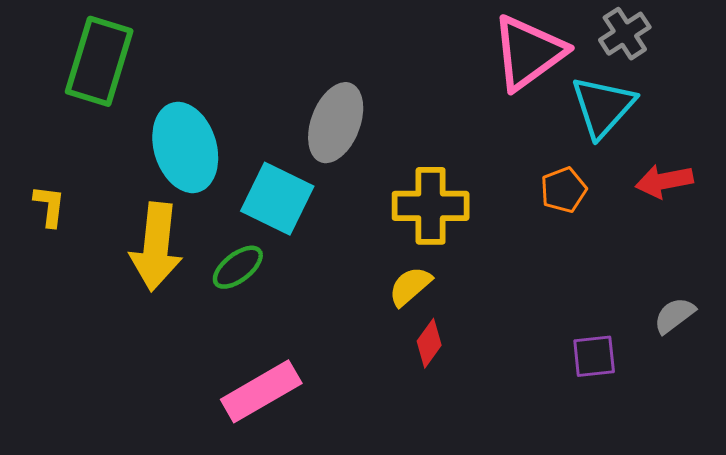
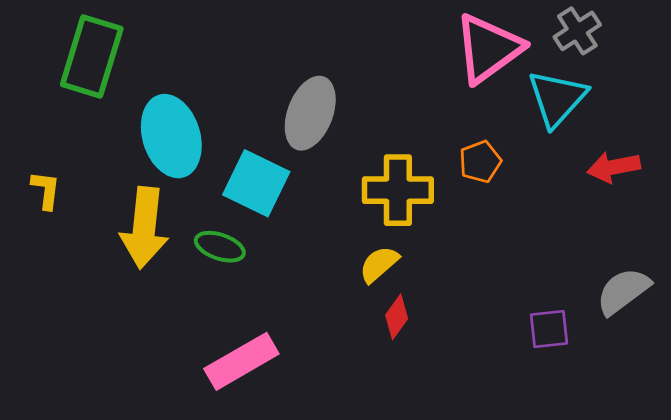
orange pentagon: (563, 190) -> (480, 162), moved
green ellipse: (238, 267) -> (220, 247), turned 57
gray semicircle: (674, 315) -> (623, 291), size x1.4

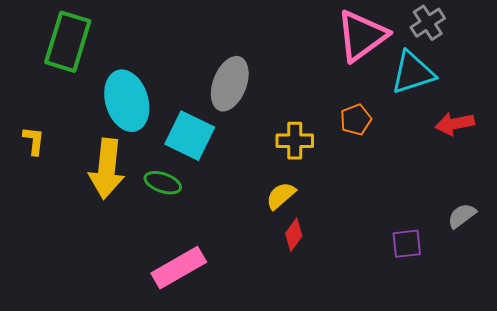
cyan triangle: (557, 98) -> (413, 73), turned 30
yellow cross: (398, 190) -> (295, 141), size x0.7
gray semicircle: (623, 291) -> (462, 216), size x0.7

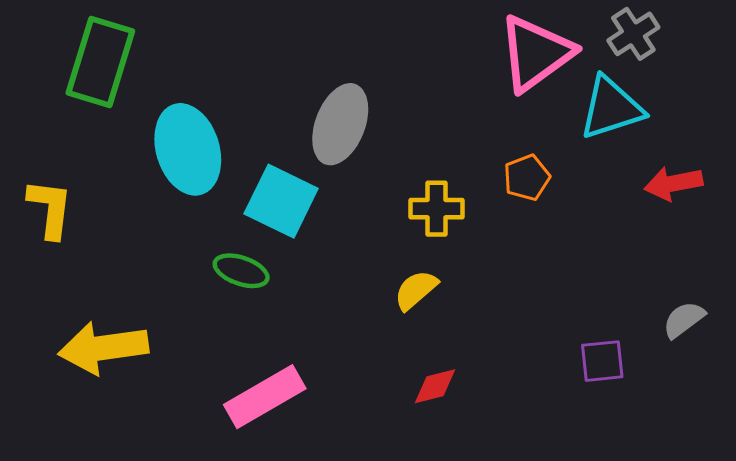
yellow L-shape: (34, 141) -> (50, 209), size x1.4
yellow arrow: (107, 169) -> (103, 348), moved, turned 76
red diamond: (294, 235) -> (435, 386), moved, turned 40

